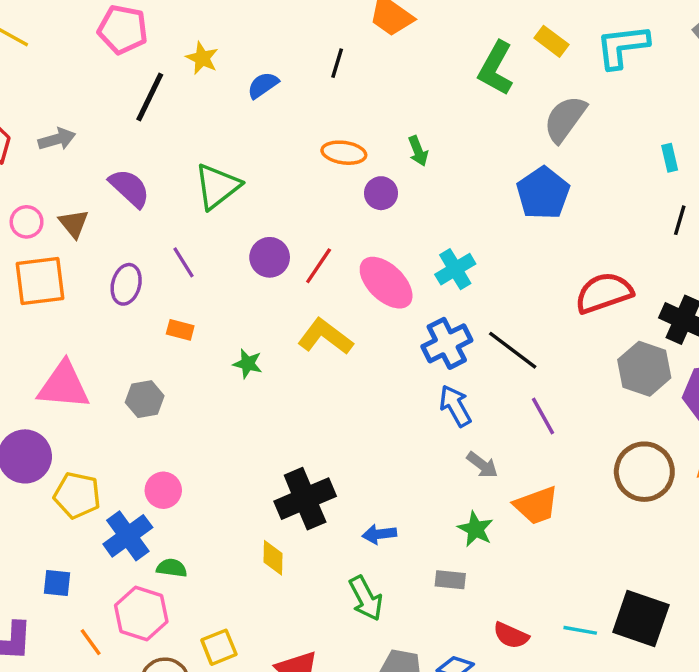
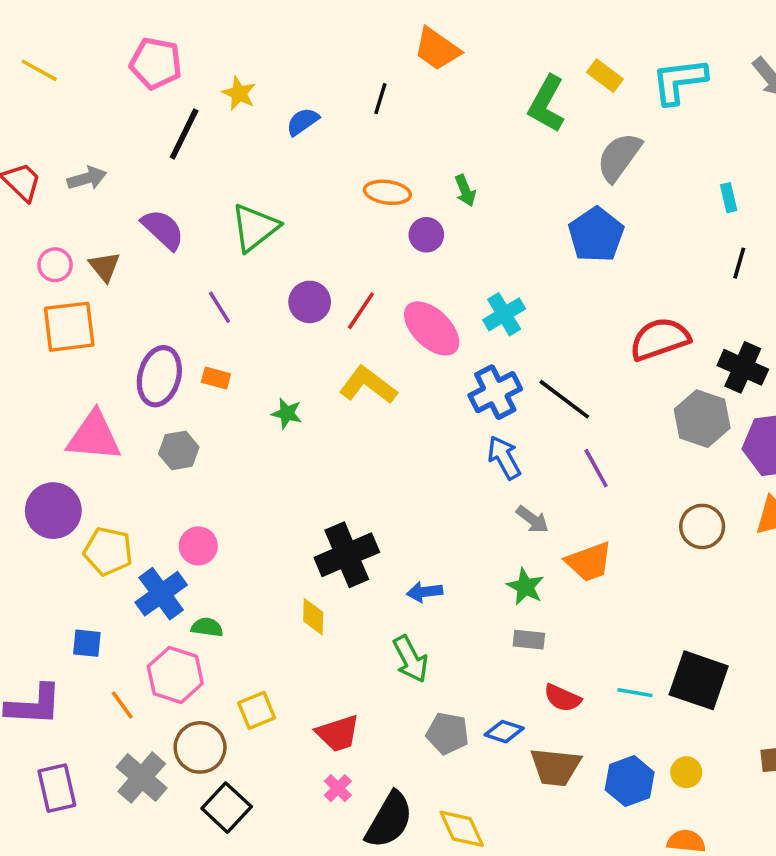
purple ellipse: (126, 284) -> (159, 376), moved, size x1.4
brown circle: (644, 472) -> (702, 526), size x0.7
gray rectangle: (450, 580) -> (529, 640), moved

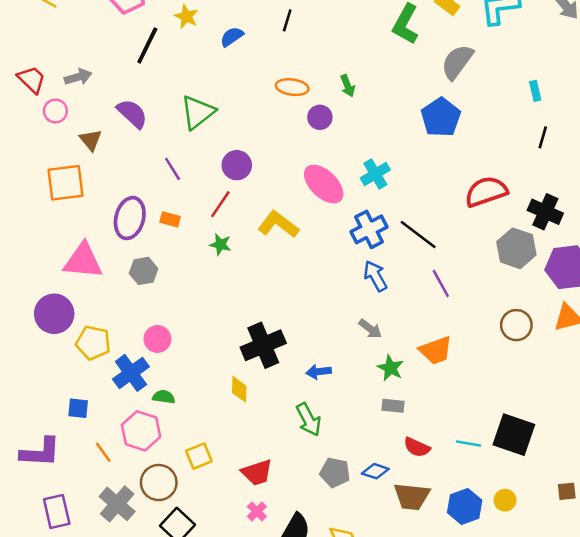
pink circle: (55, 265) -> (55, 111), moved
red line: (361, 311) -> (220, 204), moved
gray arrow: (532, 519) -> (370, 329), moved

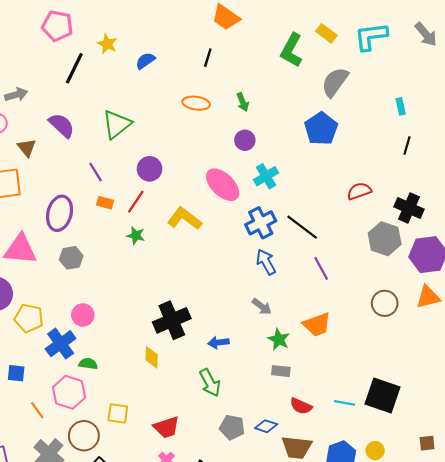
black line: (287, 20) -> (208, 58), moved
purple circle: (320, 117) -> (245, 140), moved
red semicircle: (486, 192) -> (359, 191), size x0.7
orange rectangle: (170, 219) -> (105, 203), moved
yellow square: (199, 456) -> (118, 413), turned 30

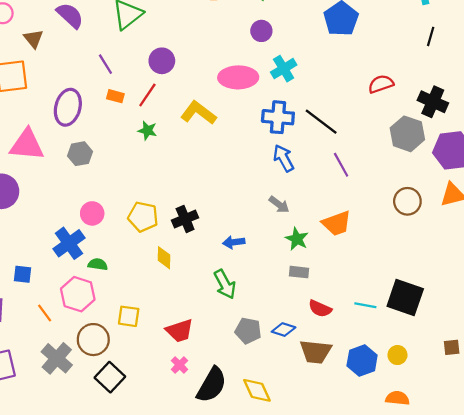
pink ellipse: (223, 185) -> (238, 77), turned -45
blue cross: (261, 223) -> (278, 117), turned 32
yellow pentagon: (29, 318) -> (143, 217), moved
black cross: (172, 320) -> (185, 219), size x0.7

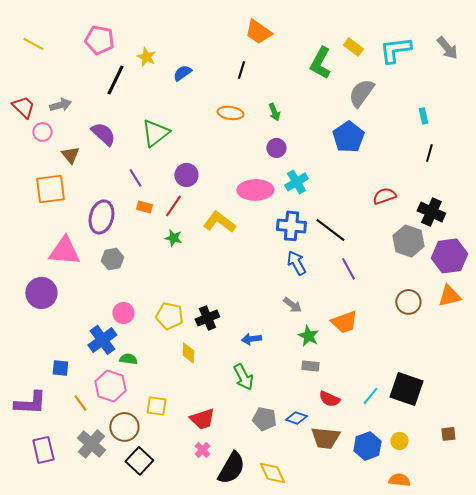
cyan line: (365, 305) -> (370, 396), turned -60

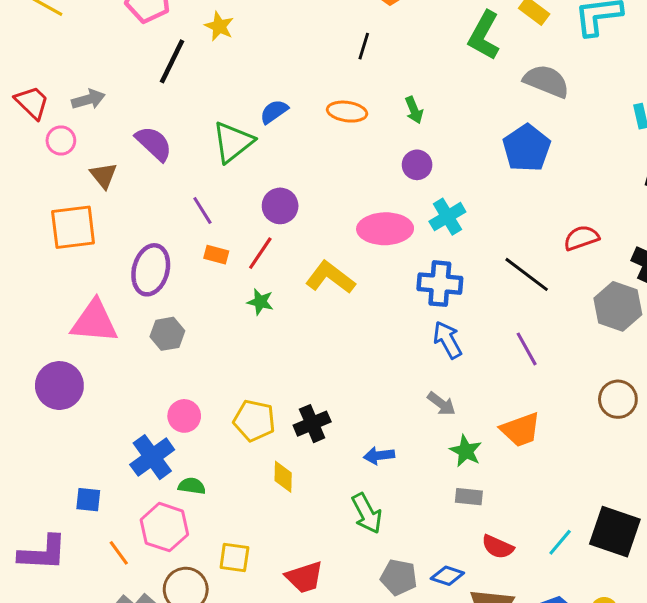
blue semicircle: (182, 73) -> (274, 112), moved
gray semicircle: (361, 93) -> (546, 81), turned 76
black line: (330, 230) -> (527, 274), moved

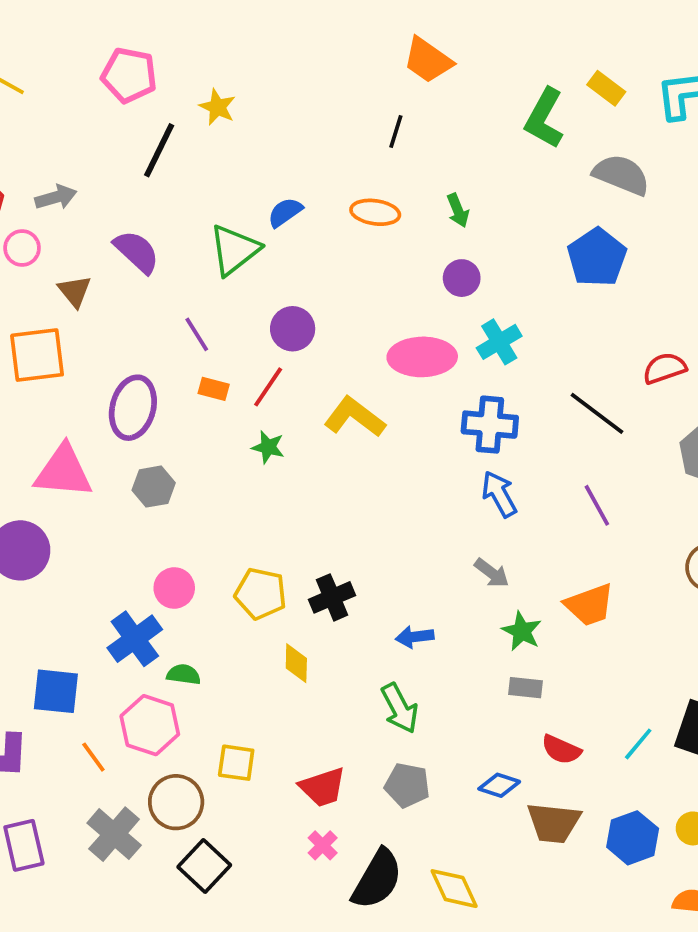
blue square: (88, 500) -> (56, 691), size x1.5
gray pentagon: (399, 577) -> (407, 785), moved

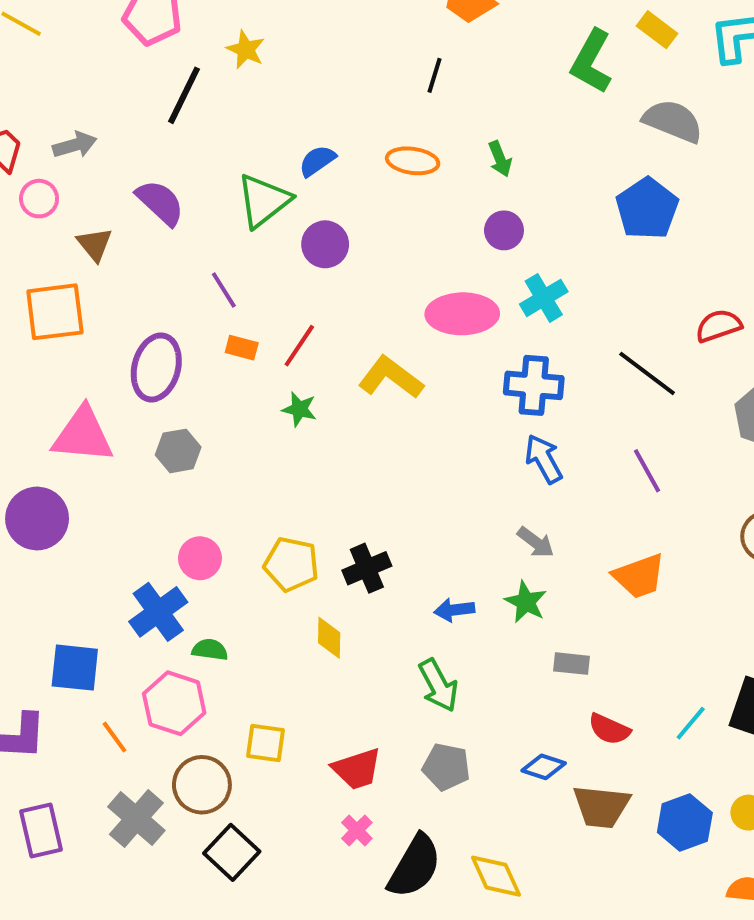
purple circle: (293, 329) -> (325, 244), moved
green star: (522, 631) -> (526, 602), moved

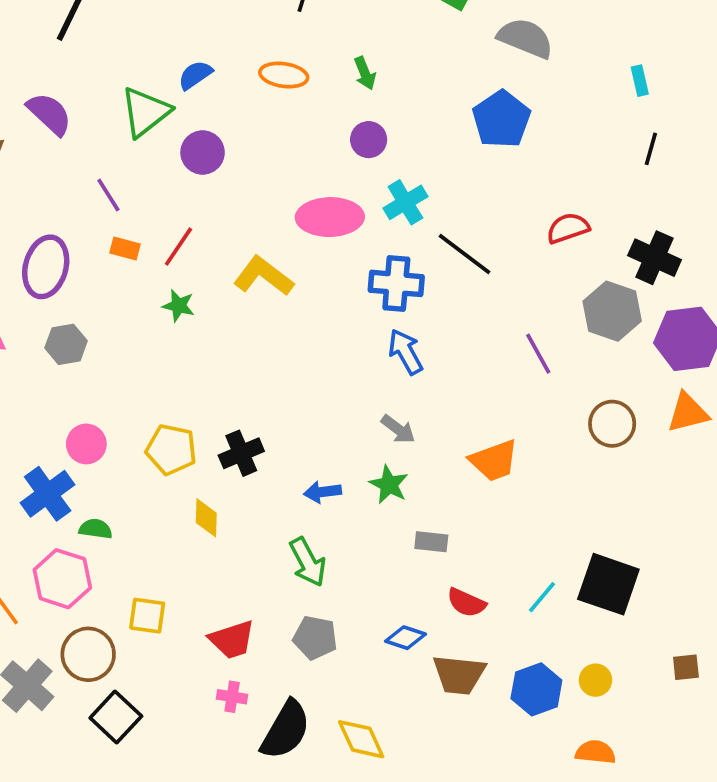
black line: (647, 373) -> (465, 254), moved
purple line: (647, 471) -> (538, 354), moved
pink cross: (357, 830) -> (232, 697), turned -36

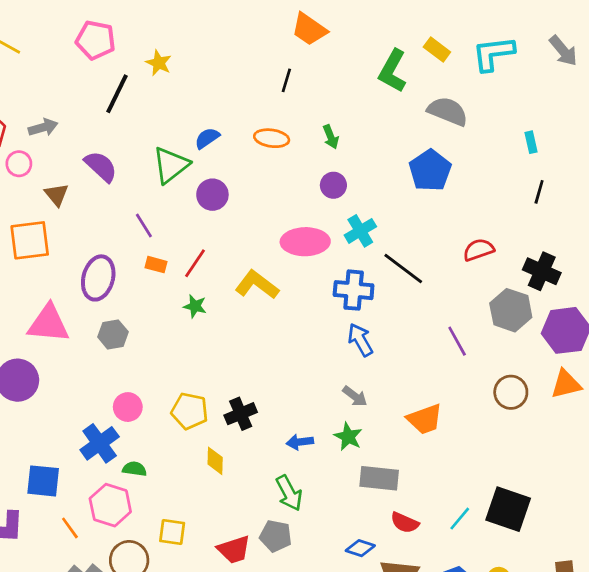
gray rectangle: (431, 542) -> (379, 478), size x1.6
gray pentagon: (315, 638) -> (276, 536), moved

